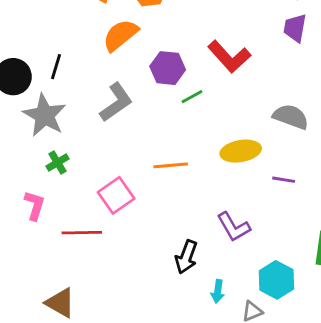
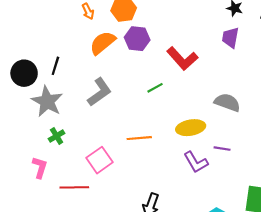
purple hexagon: (168, 68) -> (137, 39), moved
purple L-shape: (234, 227) -> (196, 162), moved

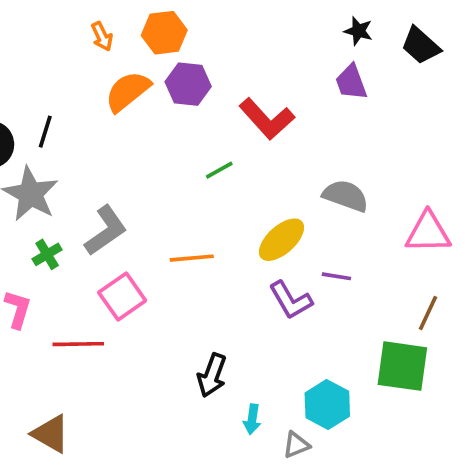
purple trapezoid: (230, 38) -> (351, 82), turned -30
gray L-shape: (99, 92) -> (106, 231), moved
yellow ellipse: (191, 128) -> (281, 240), turned -32

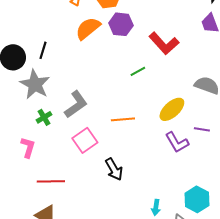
red line: (78, 344) -> (51, 181), moved
black arrow: (212, 375) -> (114, 169), moved, turned -50

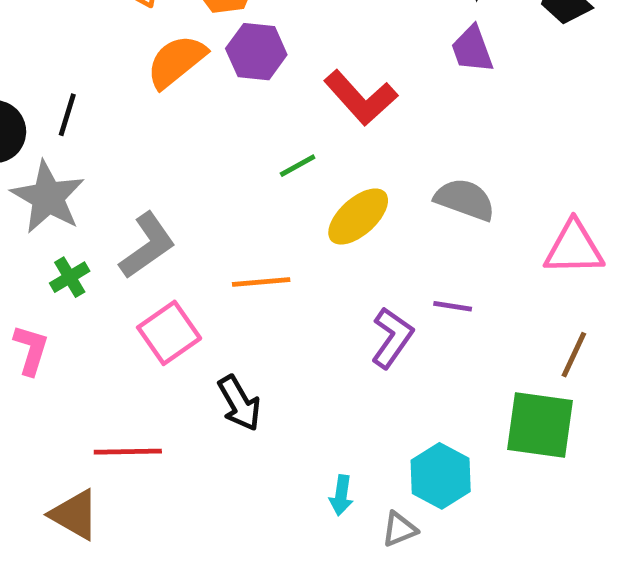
yellow ellipse: (172, 109) -> (358, 217), moved
purple L-shape: (177, 142) -> (392, 338), turned -115
red line: (51, 181) -> (128, 452), moved

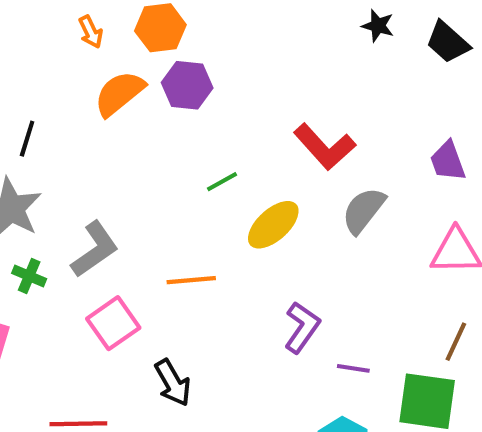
purple trapezoid: (472, 49) -> (448, 161), moved
red L-shape: (361, 98) -> (325, 147), moved
gray semicircle: (465, 200) -> (364, 210), turned -72
green cross: (70, 277) -> (29, 276), turned -36
purple line: (453, 306) -> (353, 368), moved

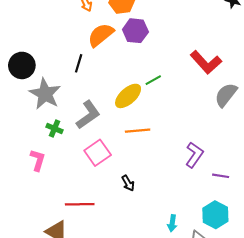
black line: (27, 139) -> (79, 63), moved
yellow ellipse: (273, 225) -> (128, 96), moved
black arrow: (173, 383) -> (128, 183), size x0.7

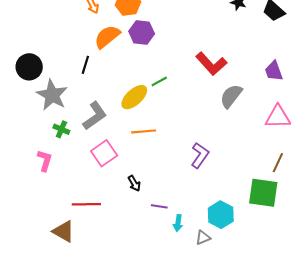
purple line: (221, 176) -> (159, 206), moved

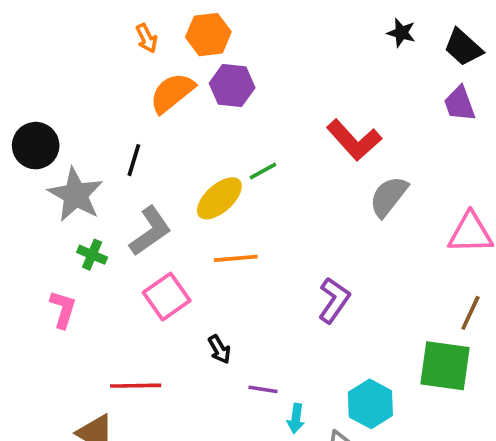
black line: (85, 65) -> (134, 160), moved
purple trapezoid: (274, 71) -> (460, 104), moved

